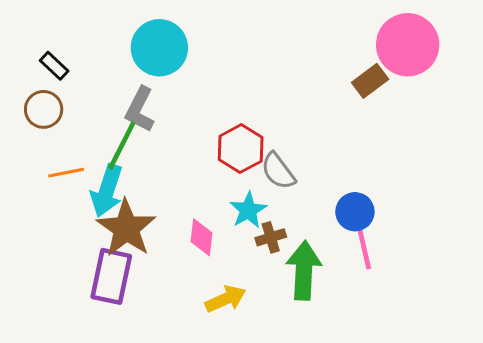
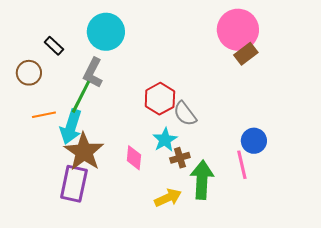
pink circle: (408, 45) -> (238, 30), moved
black rectangle: (54, 66) -> (54, 46), moved
blue circle: (355, 212) -> (254, 141), moved
yellow arrow: (226, 299) -> (168, 198), moved

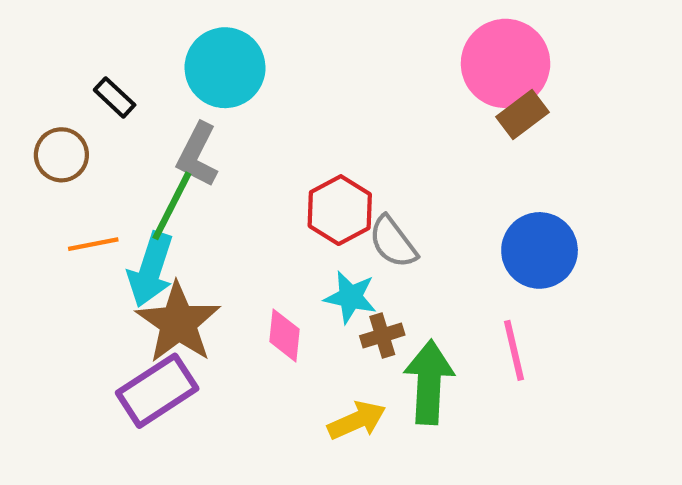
cyan star: (165, 140) -> (350, 297), turned -30
blue circle: (254, 141) -> (540, 250), moved, size x1.4
purple rectangle: (74, 184) -> (157, 391), turned 45

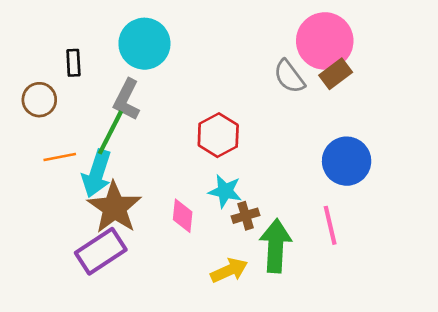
black rectangle: (115, 97) -> (73, 63), turned 44
gray semicircle: (393, 242) -> (289, 76), moved

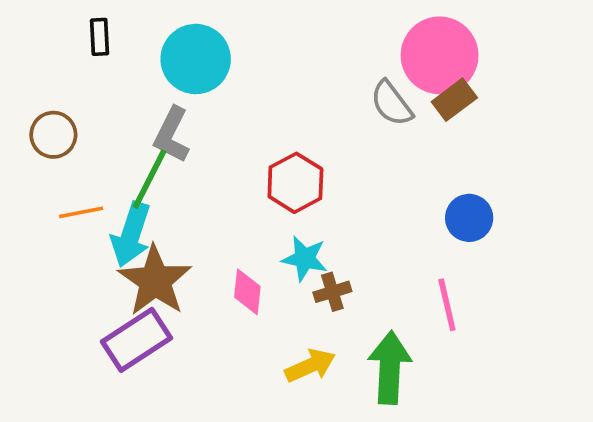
black rectangle: (73, 63) -> (100, 37), moved
blue circle: (347, 161) -> (469, 218), size x0.7
green arrow: (276, 246) -> (390, 368), moved

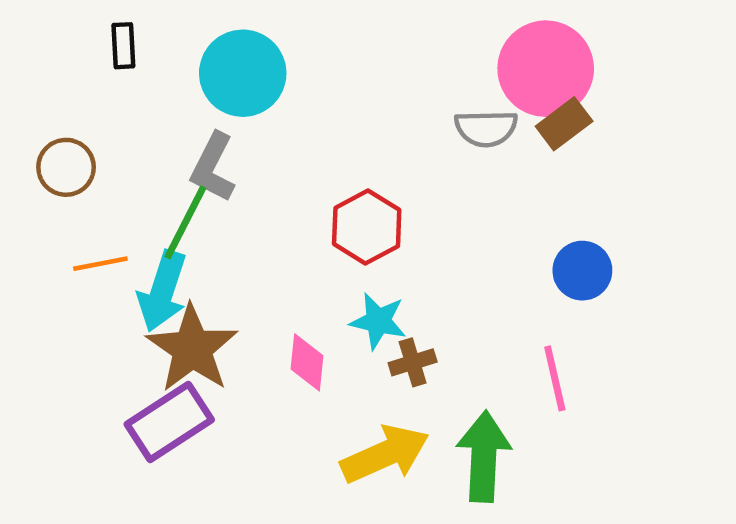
gray semicircle: (392, 103) -> (486, 128), turned -54
yellow arrow: (310, 366) -> (385, 454), size x1.4

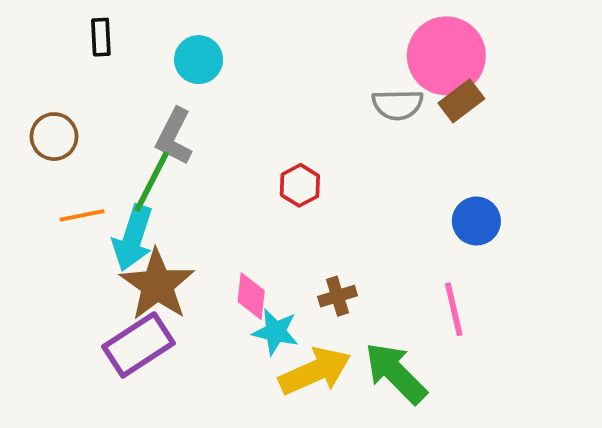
cyan circle: (243, 73) -> (199, 60), size x0.7
red hexagon: (367, 227) -> (300, 185), size x0.7
cyan star: (378, 321) -> (276, 332), moved
green arrow: (484, 456) -> (396, 373), turned -48

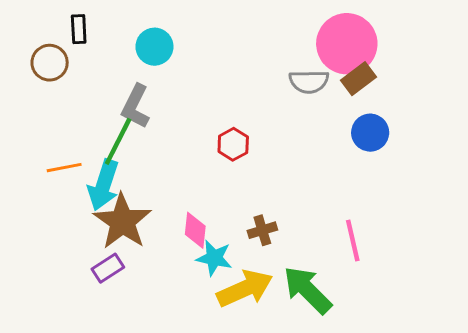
brown circle: (54, 137) -> (50, 63), moved
blue circle: (476, 221) -> (370, 133), moved
purple rectangle: (138, 345) -> (108, 268), size x0.6

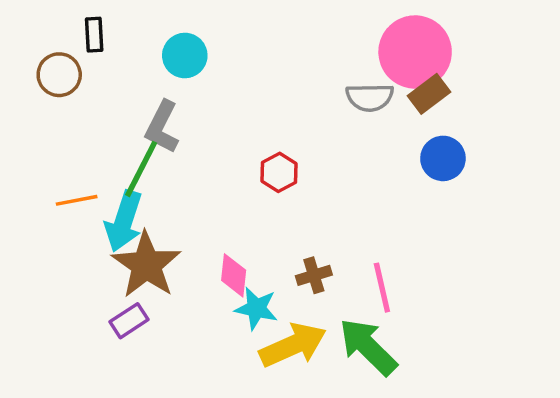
pink line: (353, 240) -> (382, 288), moved

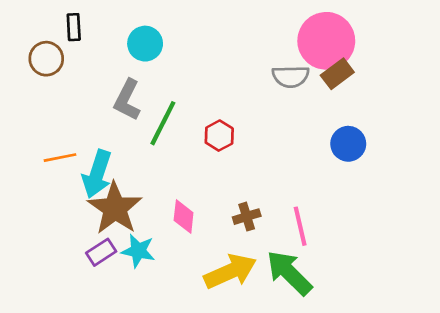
blue circle: (443, 158) -> (348, 144), moved
green line: (141, 169) -> (163, 123), moved
cyan star: (256, 308) -> (138, 251), moved

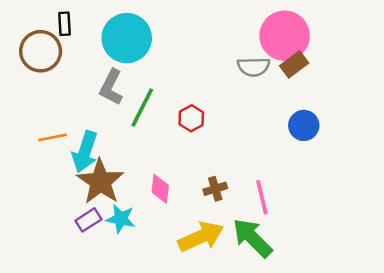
cyan circle: (145, 44) -> (127, 38), size x1.6
brown circle: (46, 59) -> (41, 51), size x1.4

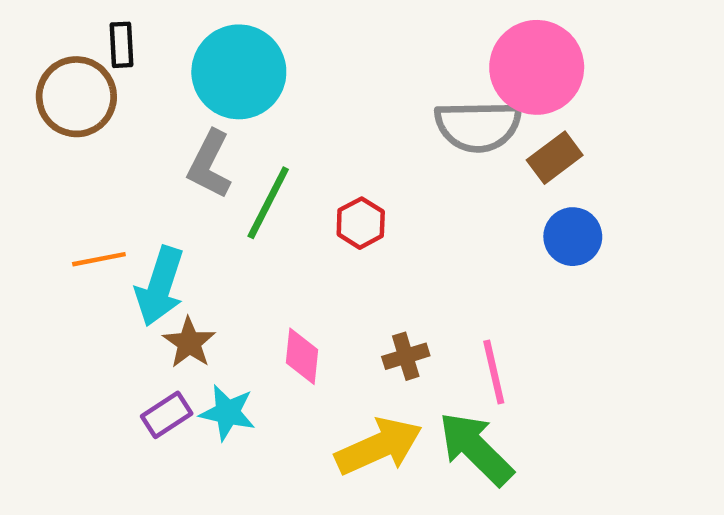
brown rectangle: (294, 64) -> (555, 158), moved
gray semicircle: (254, 67) -> (478, 126), size x1.4
brown star: (100, 182) -> (189, 343), size x0.6

